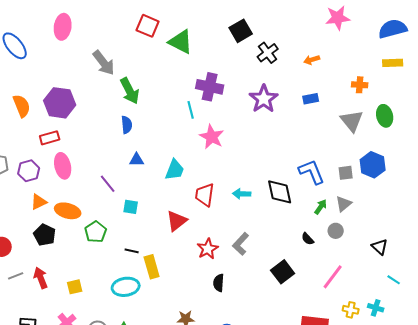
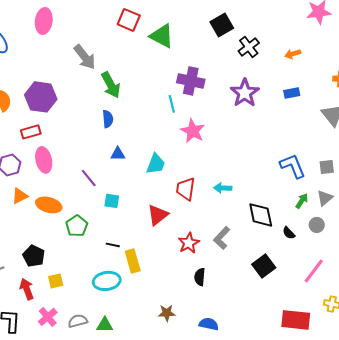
black diamond: (280, 192) -> (261, 215), moved
black pentagon: (45, 235) -> (34, 256), moved
red arrow: (41, 278) -> (27, 289), moved

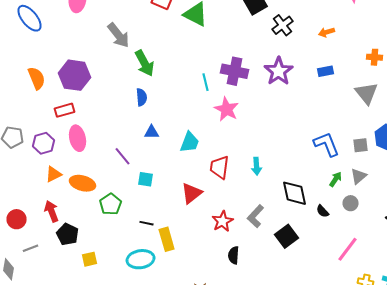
purple cross: (191, 81) -> (235, 71), moved
cyan arrow: (223, 188) -> (257, 166), turned -96
black square: (264, 266) -> (287, 236), moved
red arrow: (27, 289) -> (52, 211), moved

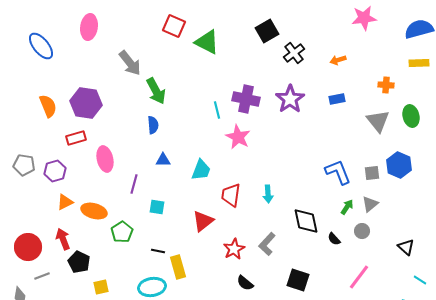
pink ellipse: (78, 138) -> (105, 159), moved
purple line: (123, 156) -> (134, 184), turned 54
red circle: (17, 219) -> (28, 247), size x1.4
black square: (287, 236) -> (298, 280), moved, turned -35
black semicircle: (234, 255) -> (245, 283), turned -54

